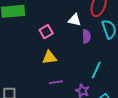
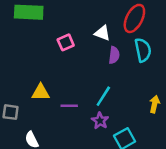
yellow triangle: (50, 57) -> (41, 92), moved
cyan line: (96, 70) -> (103, 96), moved

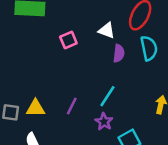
yellow triangle: (41, 92) -> (36, 108), moved
purple line: (69, 106) -> (72, 106), turned -63

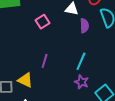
purple line: (72, 106) -> (45, 61), moved
yellow triangle: (36, 108) -> (25, 80), turned 35

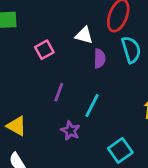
purple line: (45, 61) -> (59, 92), moved
purple star: (82, 82) -> (70, 131), moved

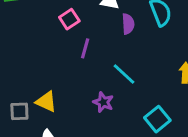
purple line: (59, 92) -> (85, 48), moved
cyan line: (92, 105) -> (124, 74), turned -70

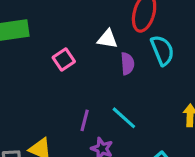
purple line: (85, 48) -> (85, 120), moved

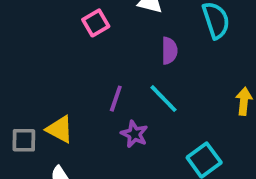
purple semicircle: (127, 64) -> (169, 51), moved

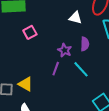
pink square: (96, 23) -> (30, 32), moved
purple star: (134, 134) -> (65, 50), moved

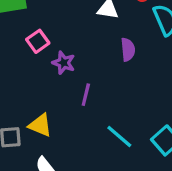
purple star: (65, 50) -> (64, 63), moved
cyan line: (81, 69) -> (119, 137), moved

